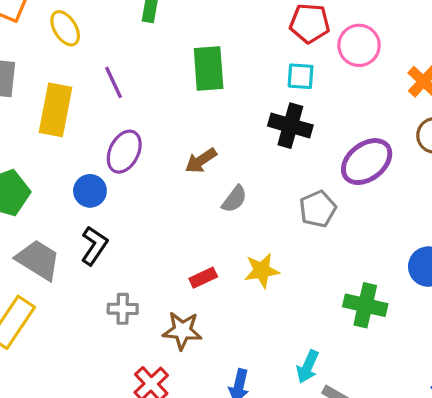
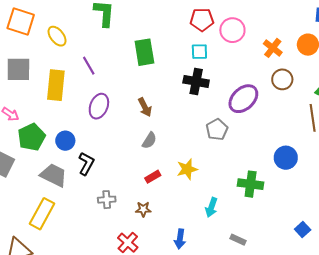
brown arrow: (201, 161) -> (145, 107), turned -78
blue circle: (90, 191) -> (65, 141), moved
gray semicircle: (234, 199) -> (149, 140), moved
brown star: (182, 331) -> (143, 209), size x0.7
cyan arrow: (308, 367) -> (211, 207), moved

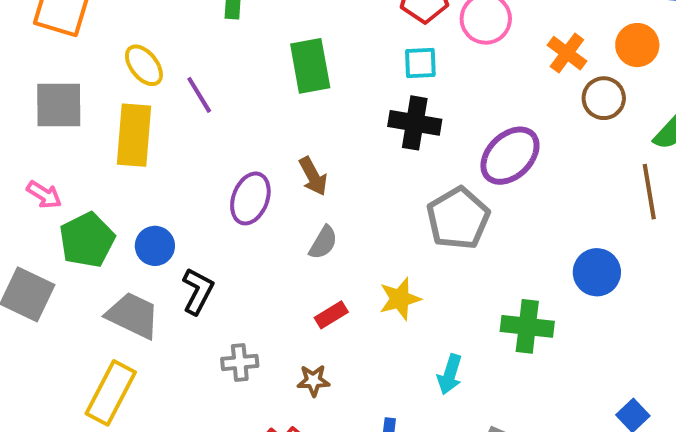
yellow ellipse: (57, 36) -> (144, 65), moved
brown circle: (282, 79) -> (604, 98), moved
purple ellipse: (99, 106) -> (250, 198), moved
gray pentagon: (217, 130) -> (458, 218), size x1.4

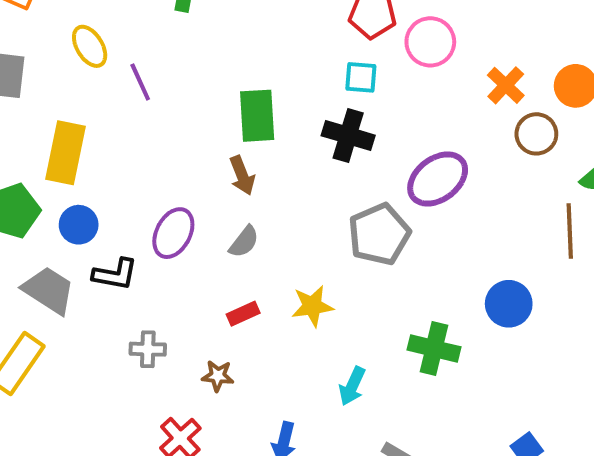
green rectangle: (310, 66) -> (257, 116), moved
yellow rectangle: (134, 135) -> (65, 153), moved
purple ellipse: (250, 198) -> (173, 233), moved
black L-shape: (198, 291) -> (115, 274), turned 66

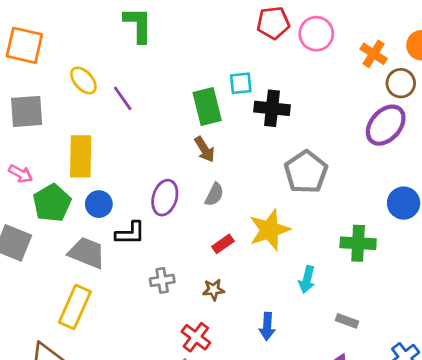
cyan square: (361, 77) -> (241, 83), moved
purple ellipse: (438, 179) -> (386, 125), moved
yellow star: (312, 306) -> (269, 230), size x1.4

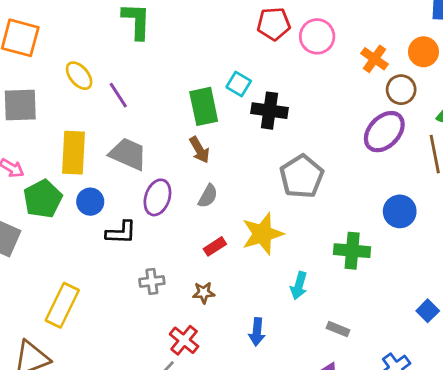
cyan square: (241, 83) -> (239, 84), turned 35
gray trapezoid: (87, 253) -> (128, 154), moved

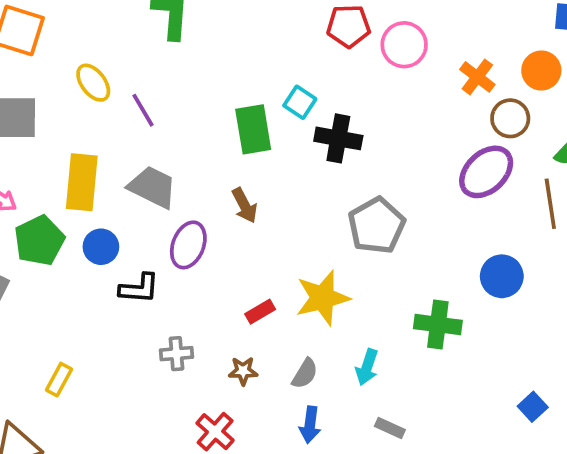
brown arrow: (199, 150) -> (245, 205), moved
gray semicircle: (208, 196) -> (305, 374), moved
yellow rectangle: (62, 305) -> (59, 380), size x0.6
gray rectangle: (338, 329) -> (390, 428), moved

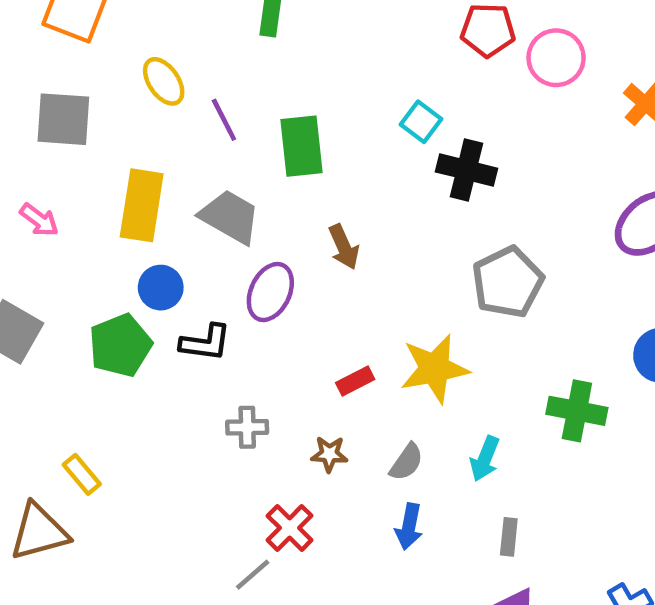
green rectangle: (253, 129) -> (301, 146), moved
green pentagon: (39, 241) -> (120, 345), moved
yellow rectangle: (59, 380) -> (82, 474), moved, turned -72
gray rectangle: (390, 428) -> (509, 537), turned 68

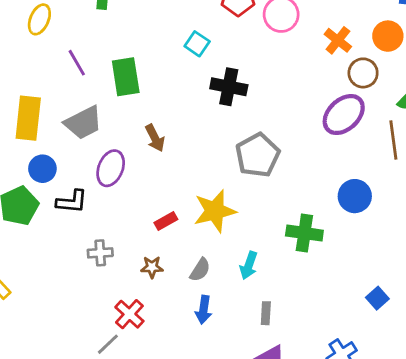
yellow ellipse: (164, 81) -> (39, 19), moved, turned 60
cyan square: (421, 122) -> (197, 44), moved
gray trapezoid: (230, 217) -> (83, 123), turned 126

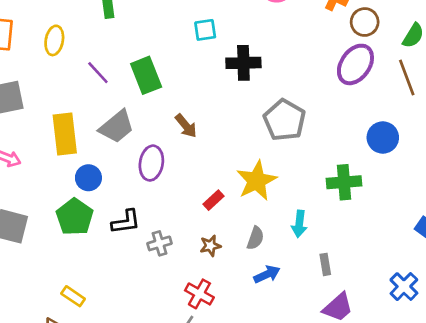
cyan square: (197, 44) -> (205, 30), turned -30
black L-shape: (72, 202) -> (126, 222), moved
blue arrow: (204, 310) -> (267, 274), turned -110

